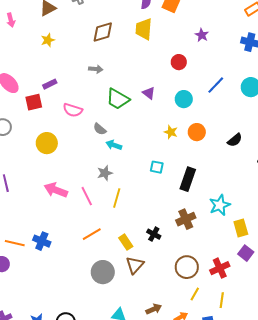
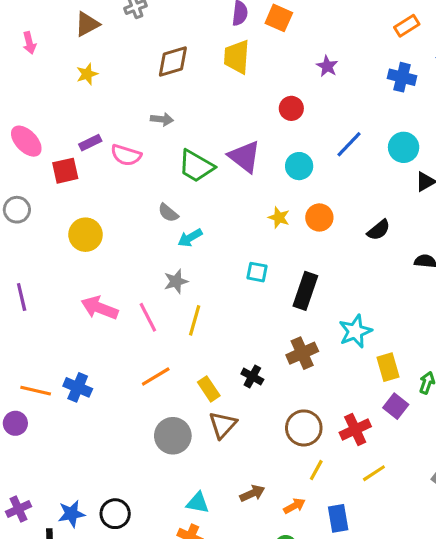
purple triangle: (149, 93) -> (245, 157), size x1.6
pink semicircle: (73, 110) -> (126, 155), moved
cyan arrow: (114, 145) -> (190, 238), turned -49
yellow line: (222, 300) -> (374, 473), moved, turned 49

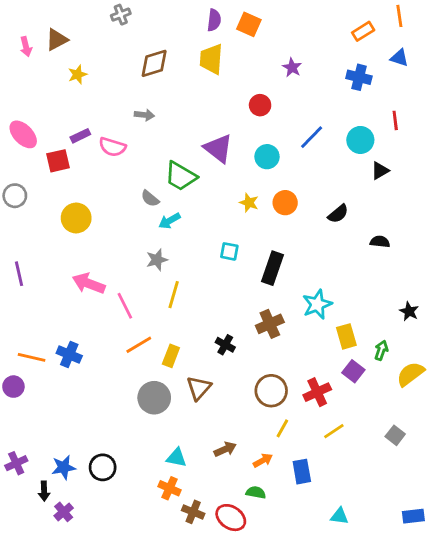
brown triangle: (87, 24) -> (57, 40), moved
green trapezoid: (196, 166) -> (181, 176), moved
pink line: (148, 317) -> (125, 306), moved
yellow rectangle: (209, 389) -> (171, 356), moved, turned 55

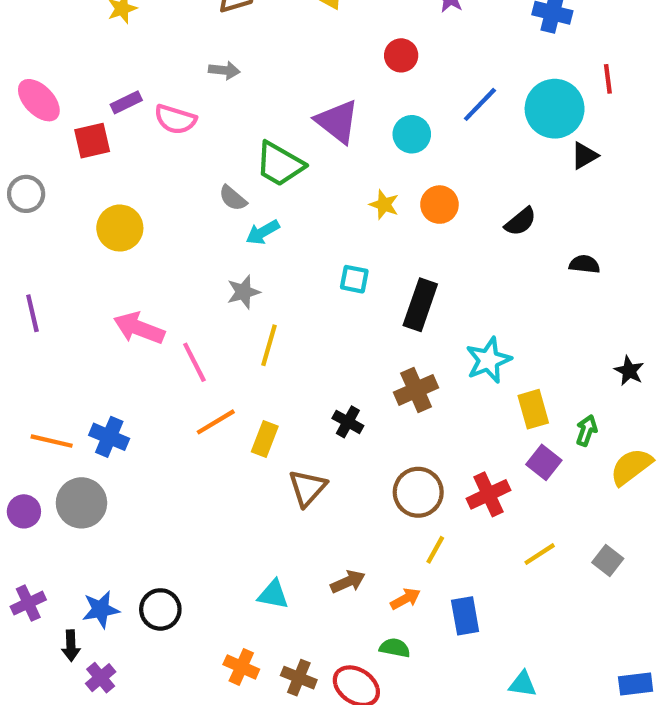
cyan circle: (360, 140) -> (555, 109), size x1.4
purple circle: (13, 387) -> (24, 511), moved
gray circle: (154, 398) -> (81, 503), moved
yellow line: (334, 431) -> (540, 554), moved
orange cross: (169, 488) -> (241, 667), moved

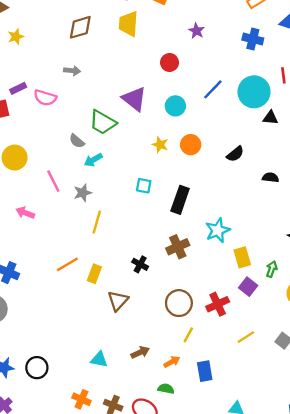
black triangle: (584, 156) -> (270, 118), turned 35
pink arrow: (139, 328) -> (25, 213), size x0.7
pink line: (194, 362) -> (53, 181), moved

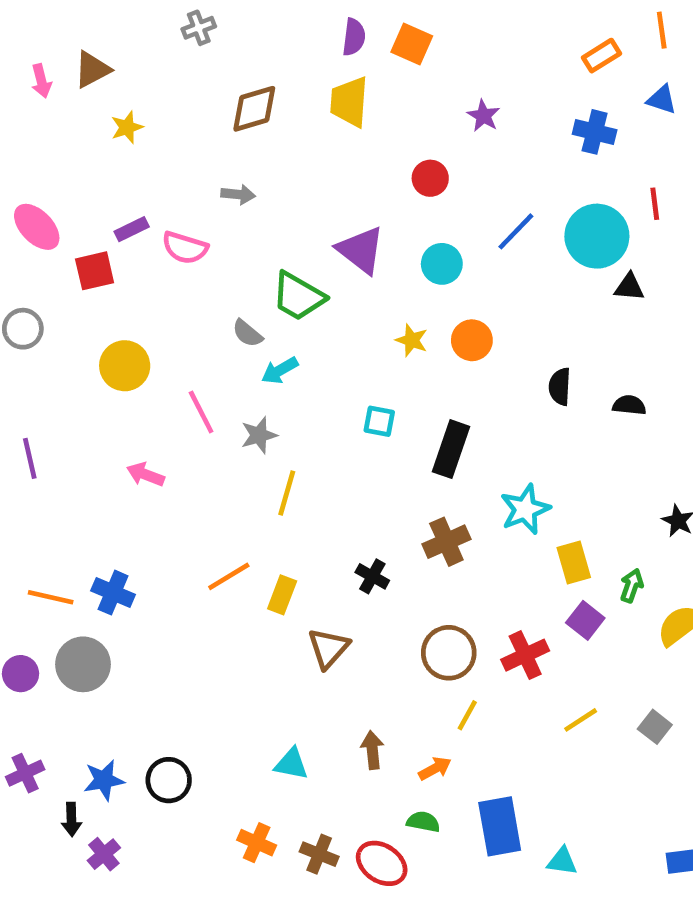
black semicircle: (235, 154) -> (560, 387), moved, turned 132
brown arrow: (140, 352) -> (372, 750), turned -72
blue rectangle: (205, 371) -> (500, 826), moved, size x1.4

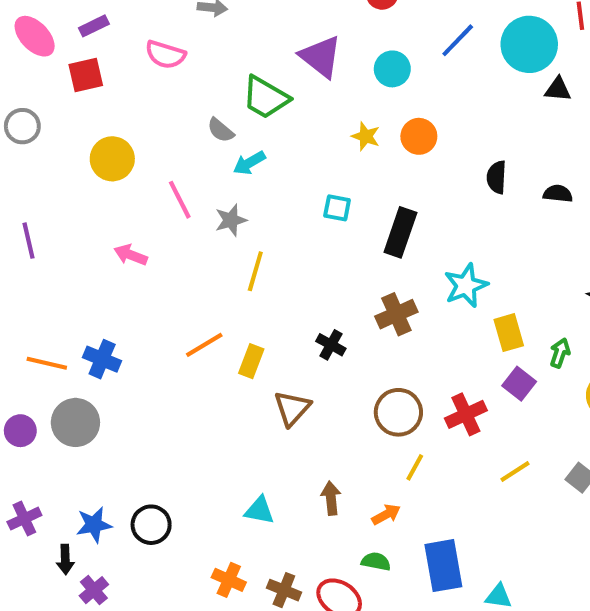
purple rectangle: (132, 229) -> (94, 26), moved

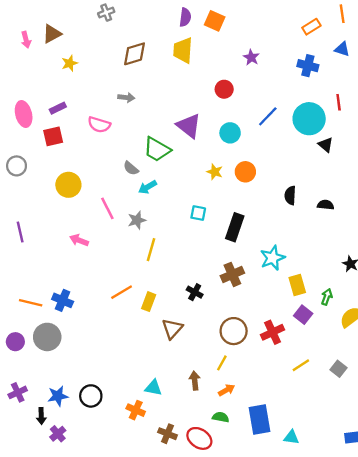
pink ellipse: (35, 36) -> (24, 114), turned 30
black triangle: (558, 89) -> (326, 145), turned 35
yellow line: (415, 467) -> (222, 363), moved
orange cross: (229, 580) -> (136, 410), moved

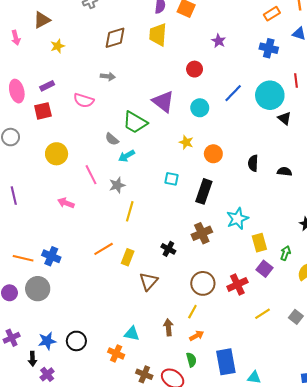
pink arrow: (26, 40) -> (16, 38), moved
orange circle: (245, 172) -> (213, 154), moved
green semicircle: (221, 417) -> (191, 360), turned 64

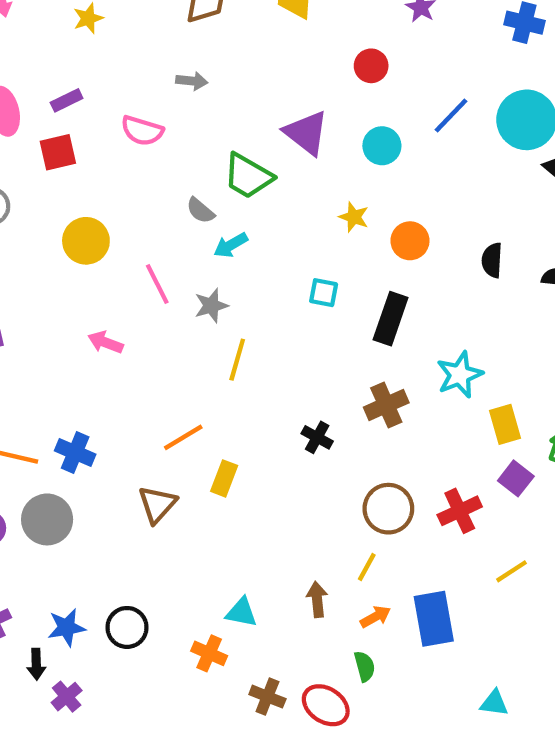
yellow rectangle: (128, 257) -> (224, 478), moved
brown triangle: (149, 281) -> (157, 504), moved
blue rectangle: (226, 362) -> (434, 619), moved

